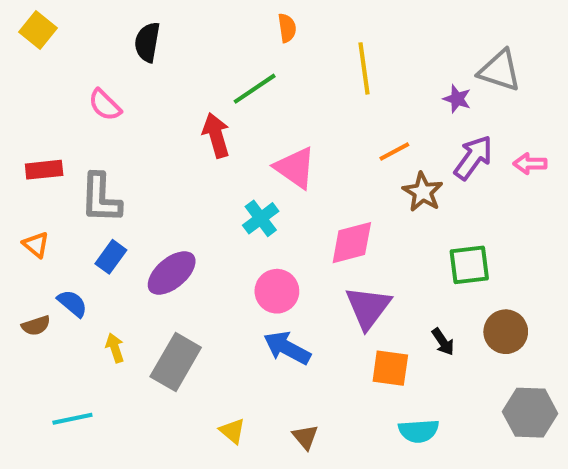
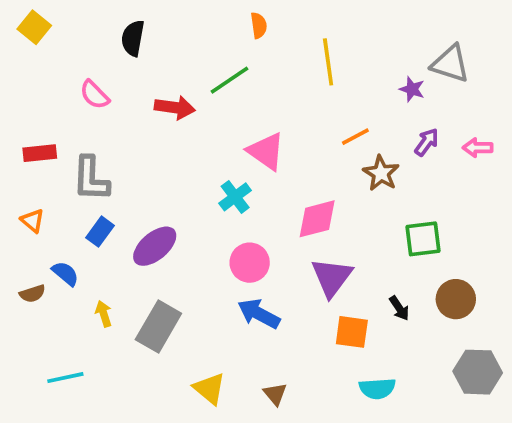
red arrow: (216, 135) -> (175, 107), moved, turned 114
purple arrow: (473, 158) -> (427, 142), size x0.7
yellow triangle: (232, 431) -> (209, 388), size x1.4

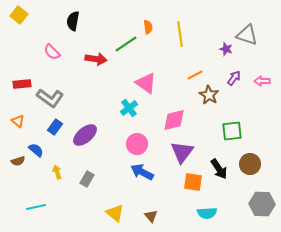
orange semicircle: (259, 25) -> (148, 27), moved
gray L-shape: (91, 179) -> (50, 98), turned -56
black arrow: (399, 308) -> (219, 169), size x1.5
gray rectangle: (158, 326) -> (87, 179), size x0.6

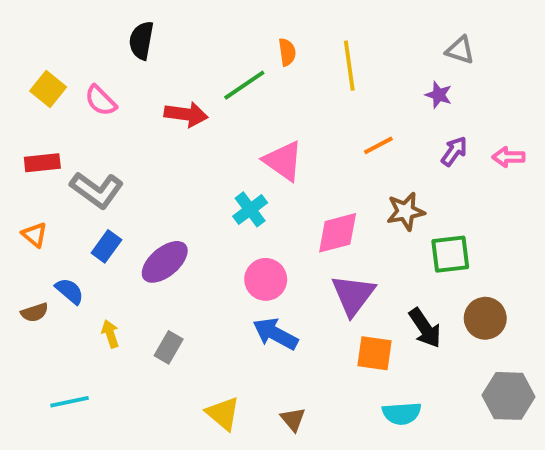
yellow square: (19, 15) -> (48, 89), moved
gray triangle: (247, 35) -> (460, 50), moved, size x0.7
brown star: (209, 95) -> (406, 211), moved, turned 30

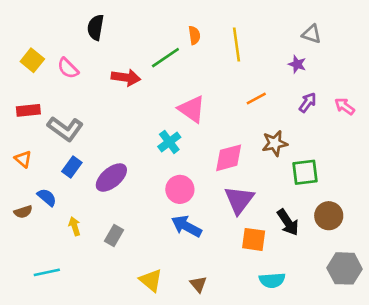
pink arrow: (509, 157) -> (345, 106), turned 36

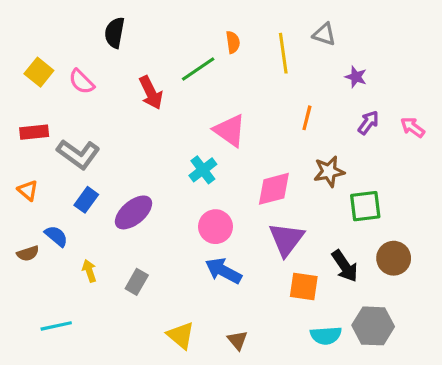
gray triangle: (312, 34) -> (324, 34), moved
red arrow: (126, 77) -> (151, 93), turned 56
orange line: (256, 98) -> (307, 118), turned -48
gray hexagon: (345, 268) -> (373, 326), moved

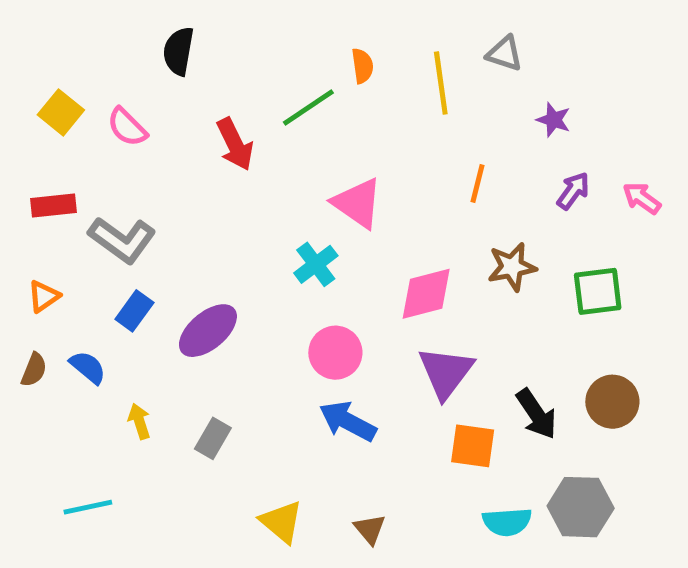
orange triangle: (28, 190) -> (44, 296), turned 45
green square: (365, 206) -> (598, 291), moved
brown semicircle: (28, 253) -> (34, 370), moved, turned -50

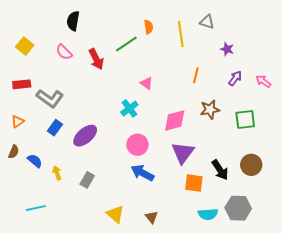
pink semicircle: (127, 127) -> (64, 52), moved
pink triangle: (357, 203) -> (147, 83), size x0.6
blue semicircle: (88, 367) -> (35, 161), moved

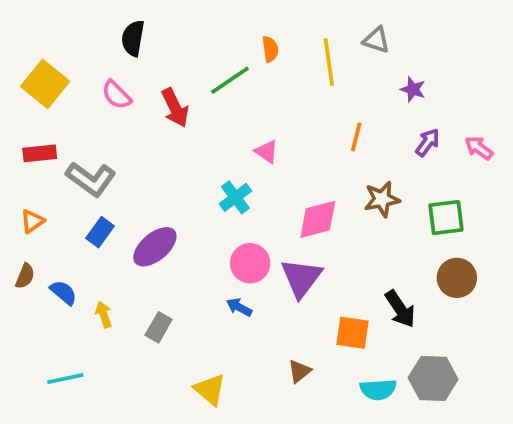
yellow square: (25, 46) -> (45, 84), size x1.4
purple triangle: (183, 153) -> (301, 278), moved
brown circle: (251, 165) -> (457, 278), moved
blue arrow: (143, 173) -> (239, 307), moved, size x0.6
brown triangle: (152, 217) -> (300, 371), moved, turned 32

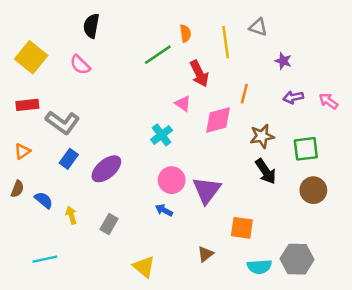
red arrow: (175, 108) -> (199, 74), moved
purple arrow: (428, 142) -> (293, 97), turned -138
pink diamond: (318, 219) -> (218, 120), moved
black arrow: (400, 309) -> (266, 171), moved

